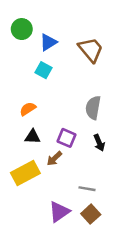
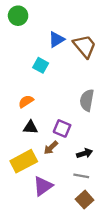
green circle: (22, 29) -> (18, 16), moved
blue triangle: (48, 42) -> (56, 39), moved
black arrow: (99, 143) -> (85, 153), moved, turned -84
purple triangle: (59, 212) -> (43, 186), moved

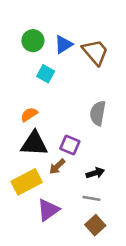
green circle: (18, 16) -> (33, 41), moved
black triangle: (30, 127) -> (34, 144), size x1.6

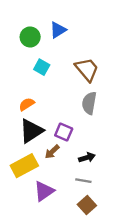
blue triangle: (63, 44) -> (58, 30), moved
brown trapezoid: (95, 52) -> (87, 69), moved
black triangle: (34, 144) -> (31, 131), turned -36

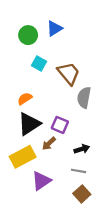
brown trapezoid: (87, 69) -> (69, 73), moved

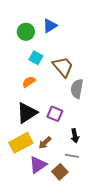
orange semicircle: (25, 99) -> (29, 82), moved
brown arrow: (49, 144) -> (45, 143), moved
black arrow: (82, 149) -> (75, 136), turned 96
brown square: (82, 194) -> (60, 172), moved

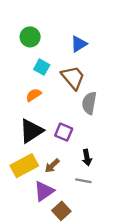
blue triangle: (50, 26) -> (79, 44), moved
brown square: (60, 172) -> (61, 211), moved

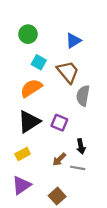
orange semicircle: (34, 95) -> (31, 88), size x1.5
yellow rectangle: (24, 166) -> (23, 154), size x0.6
brown arrow: (52, 166) -> (59, 159), moved
purple triangle: (44, 191) -> (22, 185), moved

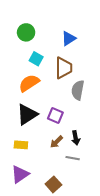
brown trapezoid: (68, 72) -> (64, 68), turned 40
yellow rectangle: (23, 154) -> (21, 145), turned 32
brown arrow: (59, 159) -> (56, 142), moved

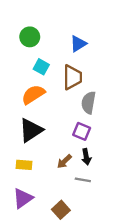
purple square: (55, 116) -> (82, 131), moved

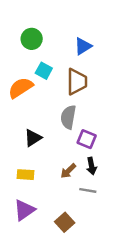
orange semicircle: (33, 95) -> (21, 88), moved
gray semicircle: (89, 103) -> (68, 117), moved
black triangle: (31, 130) -> (33, 138), size x0.7

